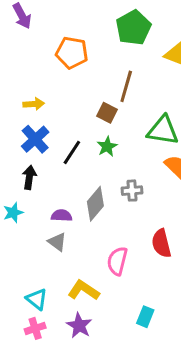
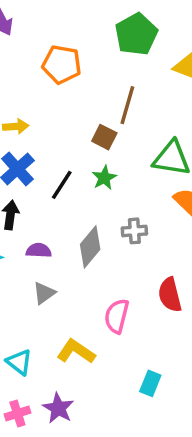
purple semicircle: (62, 215) -> (39, 250), moved
gray triangle: (57, 242) -> (44, 293), turned 48
purple star: (79, 326) -> (58, 408), moved
pink cross: (35, 328) -> (17, 414), moved

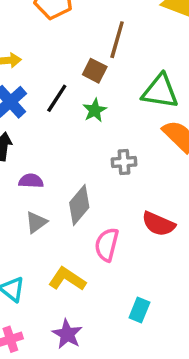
black line: (62, 185) -> (57, 98), moved
gray diamond: (90, 247) -> (79, 205), moved
red semicircle: (170, 295) -> (158, 224), turned -52
purple star: (58, 408) -> (67, 334), moved

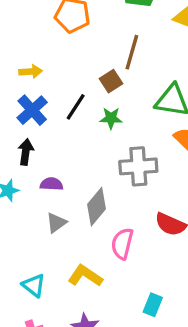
brown square: (95, 71) -> (111, 81), turned 30
green star: (95, 110) -> (111, 118), turned 30
gray cross: (124, 162) -> (138, 166), size x1.6

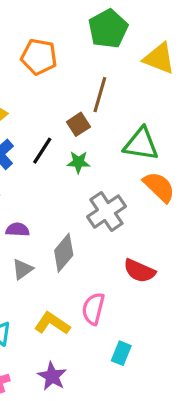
gray cross: (138, 166) -> (106, 212), turned -30
pink semicircle: (122, 244) -> (93, 309), moved

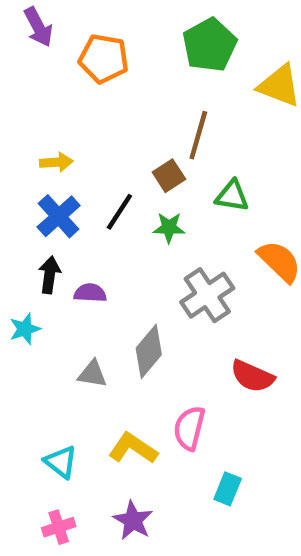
orange pentagon: (39, 57) -> (104, 59), moved
green triangle: (141, 144) -> (232, 196), moved, size x0.7
purple semicircle: (18, 230) -> (90, 293), moved
gray triangle: (22, 269) -> (92, 374), turned 45

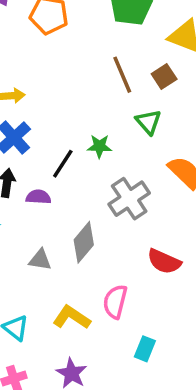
brown line: (198, 135) -> (122, 75), turned -39
brown square: (169, 176) -> (164, 76), moved
green triangle: (232, 196) -> (148, 122), turned 40
black line: (119, 212) -> (63, 164), moved

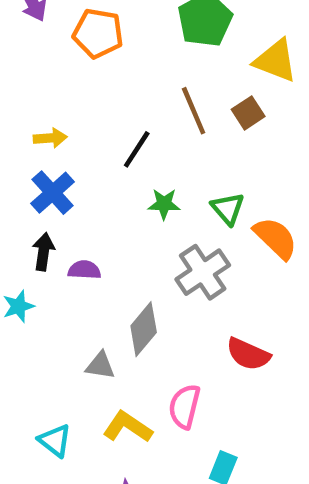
green triangle: (148, 122) -> (228, 209), moved
black line: (63, 164) -> (137, 149), moved
gray triangle: (40, 260) -> (100, 365), moved

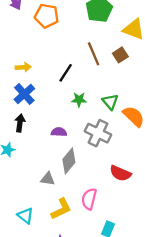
purple semicircle: (84, 270) -> (59, 132), moved
gray cross: (203, 272) -> (98, 133), turned -30
yellow L-shape: (128, 427) -> (61, 209), turned 120

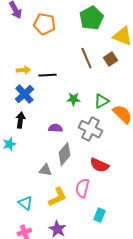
black line: (66, 73) -> (47, 75), moved, turned 54
green triangle: (110, 102) -> (101, 101), turned 42
red semicircle: (120, 173) -> (99, 165), moved

